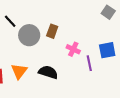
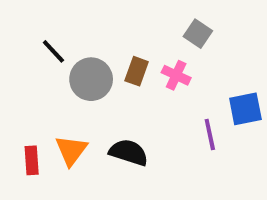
gray square: (108, 12) -> (198, 34), moved
pink cross: (73, 49) -> (176, 75), moved

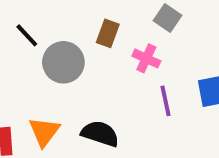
brown rectangle: (137, 71) -> (108, 33), moved
purple line: (210, 135) -> (166, 101), moved

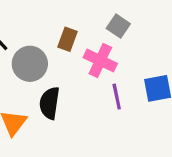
pink cross: (146, 58) -> (100, 60), size x1.4
black semicircle: (100, 134) -> (50, 103), moved, turned -100

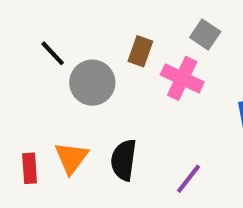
purple line: (117, 97) -> (188, 179), moved, turned 50
black semicircle: (50, 103) -> (124, 160), moved

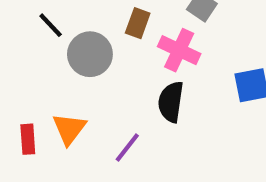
black semicircle: (124, 160) -> (171, 102), moved
purple line: (188, 179) -> (127, 147), moved

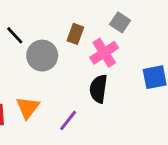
pink cross: (179, 50) -> (104, 53), turned 32

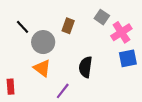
pink cross: (104, 53) -> (121, 32), moved
orange triangle: (28, 107) -> (42, 68), moved, turned -30

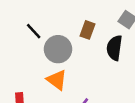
black semicircle: (86, 67) -> (114, 48), moved

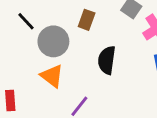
black semicircle: (114, 48) -> (107, 60), moved

